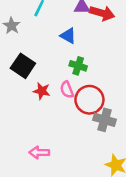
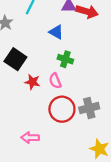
red circle: (89, 100) -> (62, 109), moved
gray cross: (105, 120) -> (89, 108), turned -30

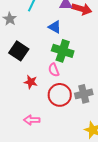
green cross: (65, 59) -> (63, 51), size x1.5
red star: (32, 82) -> (31, 82), moved

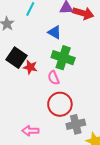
red star: (31, 82) -> (30, 67), moved
gray cross: (84, 94) -> (76, 124), moved

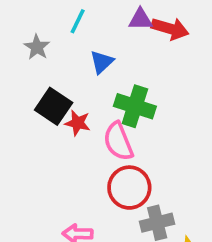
blue triangle: (55, 32) -> (102, 62), moved, turned 48
pink semicircle: (54, 78) -> (118, 141), size x1.5

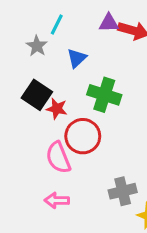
gray star: (37, 47) -> (37, 46), moved
pink semicircle: (118, 141) -> (58, 158), moved
red circle: (129, 188) -> (83, 136), moved

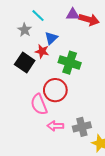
cyan line: (57, 24) -> (38, 16), turned -72
red star: (57, 109) -> (42, 51), moved
pink arrow: (57, 200) -> (55, 126), moved

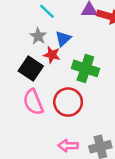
gray star: (25, 30) -> (38, 36), moved
pink semicircle: (39, 104) -> (33, 102), moved

